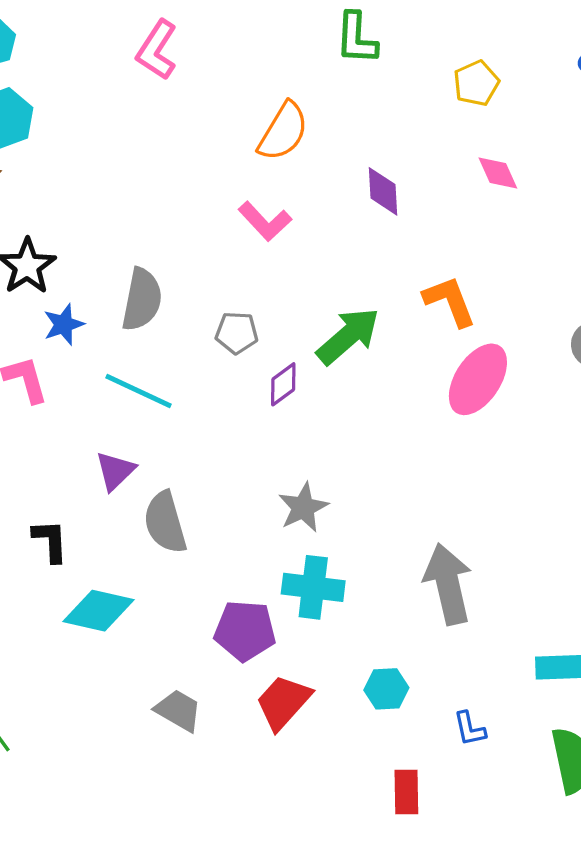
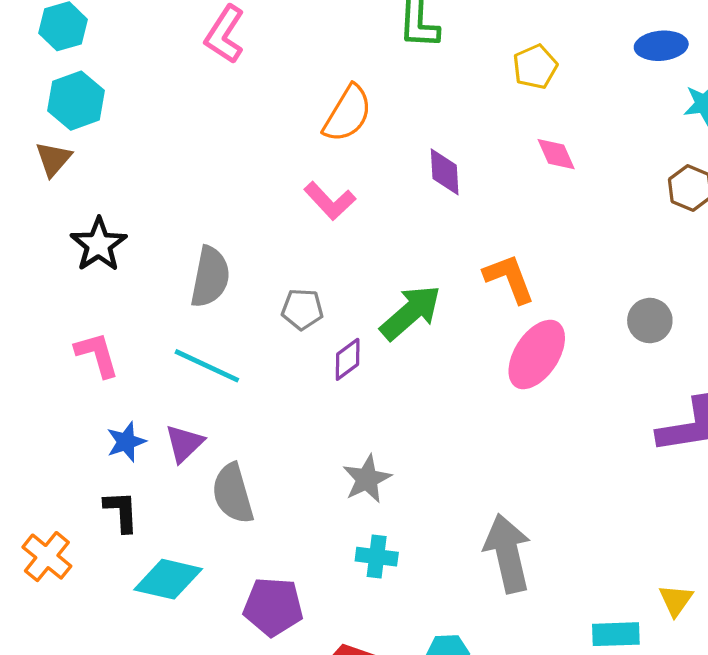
blue star: (64, 324) -> (126, 442), moved
cyan cross: (313, 587) -> (377, 557), size x0.7
purple pentagon: (245, 631) -> (273, 607), moved

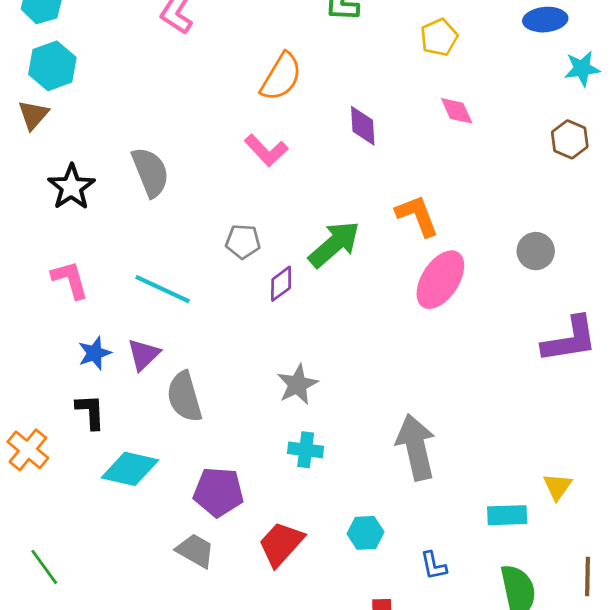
gray semicircle: (210, 277) -> (150, 172), moved, turned -33

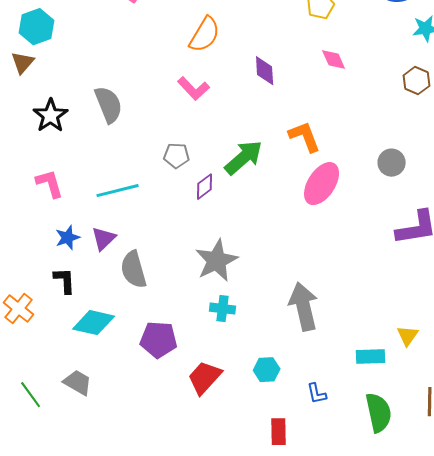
cyan line: (163, 289) -> (118, 191), turned -39
gray star: (297, 384) -> (217, 261), size x1.4
gray trapezoid: (195, 551) -> (78, 383), moved

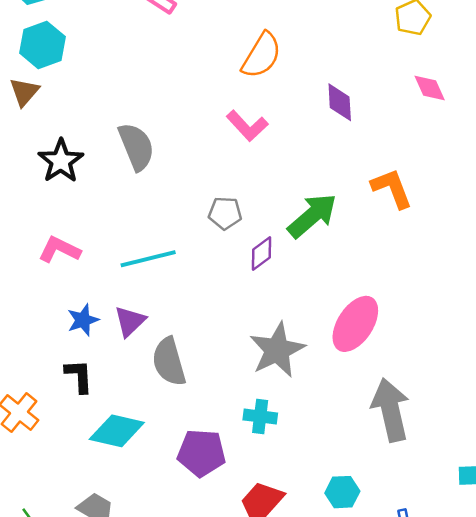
pink L-shape: (50, 184) -> (59, 250), turned -48
pink ellipse: (322, 184) -> (355, 324), moved
cyan cross: (223, 309) -> (260, 416), moved

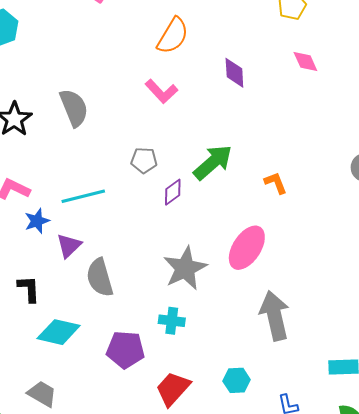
orange L-shape: (392, 188) -> (276, 183), moved, size x0.7
blue star: (83, 320) -> (37, 221), moved

